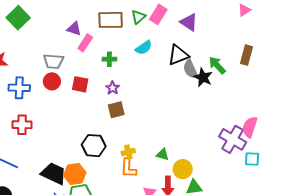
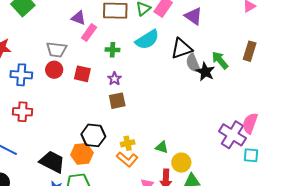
cyan semicircle: (144, 48) -> (147, 40), size x1.4
orange L-shape: (128, 168) -> (127, 159), turned -55
orange hexagon: (75, 174) -> (82, 154), moved

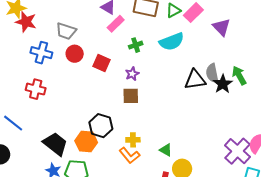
black triangle: (182, 48) -> (195, 80), moved
gray trapezoid: (56, 50) -> (66, 31), moved
green cross: (113, 50) -> (136, 45), turned -32

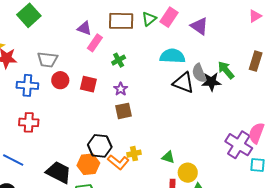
cyan semicircle: (172, 42) -> (172, 56), moved, turned -145
black triangle: (195, 80) -> (183, 83), turned 40
black star: (223, 84) -> (211, 82), turned -30
orange L-shape: (130, 155) -> (118, 162), moved

